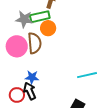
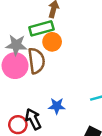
gray star: (24, 19) -> (16, 45), moved
blue star: (32, 77) -> (57, 106), moved

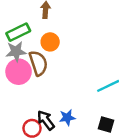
green rectangle: (41, 28) -> (18, 32), moved
blue star: (57, 106) -> (67, 117), moved

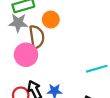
pink circle: (19, 72) -> (26, 55), moved

